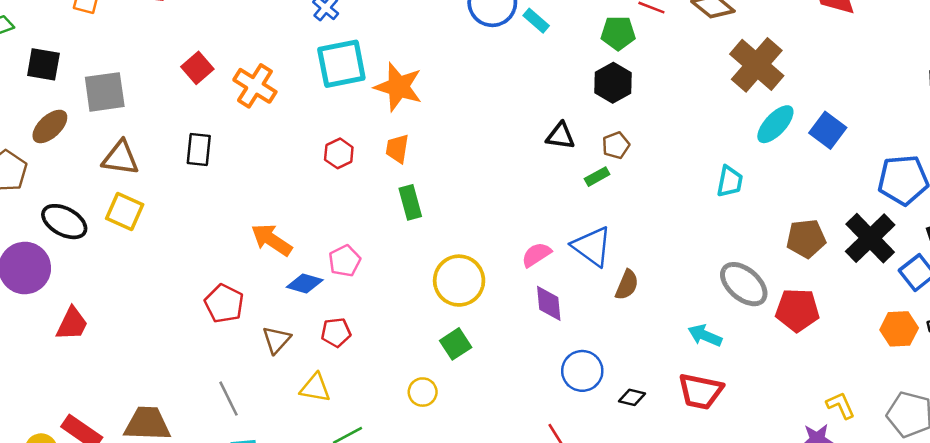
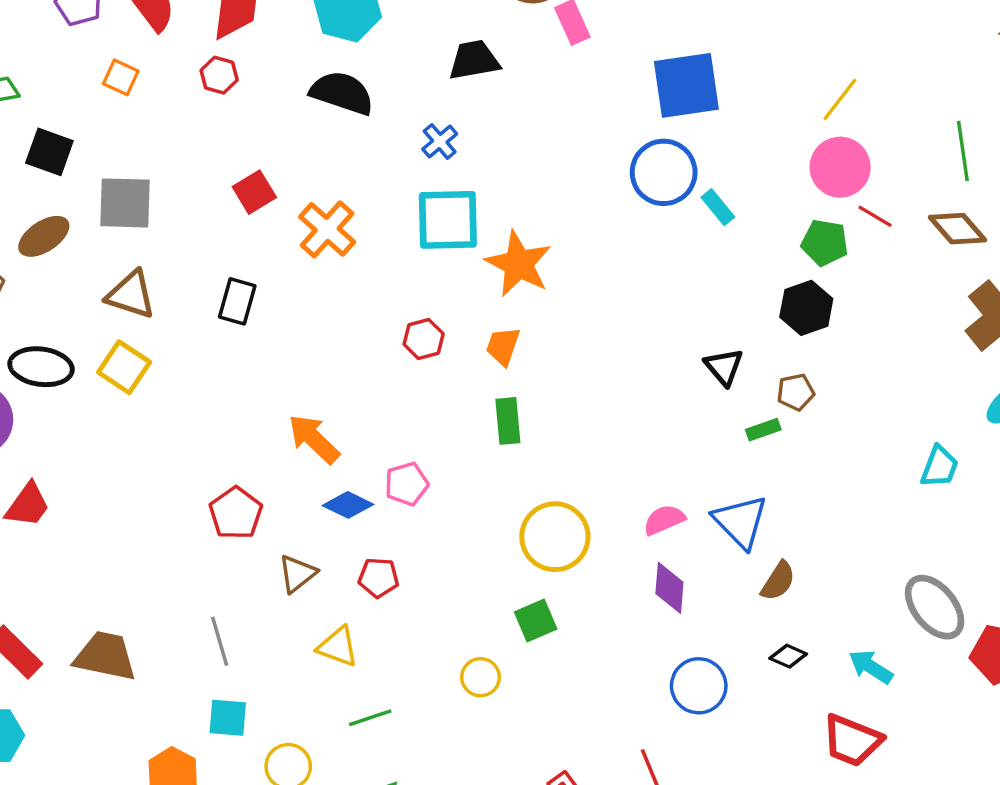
black triangle: (561, 136) -> (724, 367), turned 32
black ellipse: (64, 222) -> (41, 367), turned -30
black diamond: (632, 397) -> (788, 656), moved

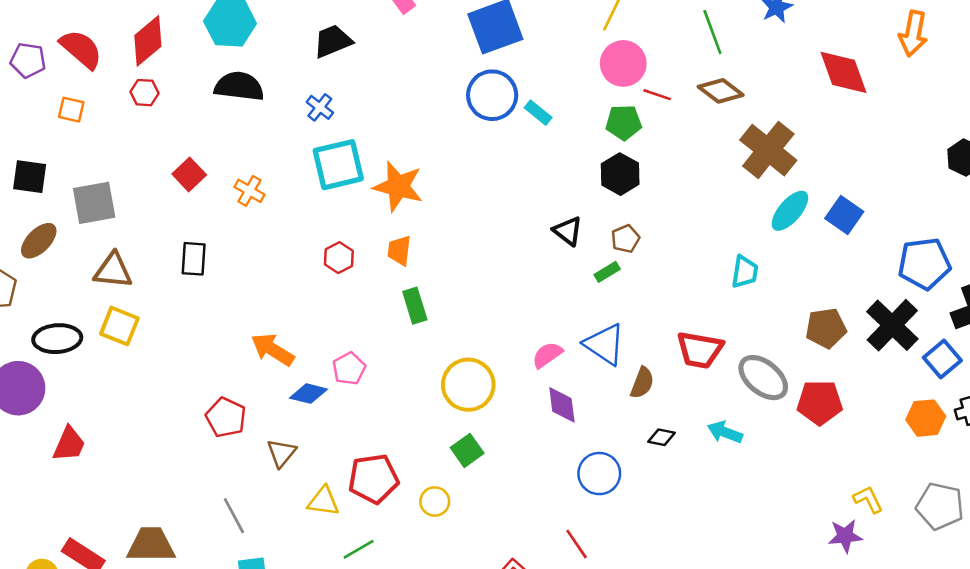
orange cross: (327, 229) -> (249, 191), size x0.7
red pentagon: (378, 577) -> (373, 479), moved, size x1.6
red trapezoid: (852, 740) -> (700, 350), moved

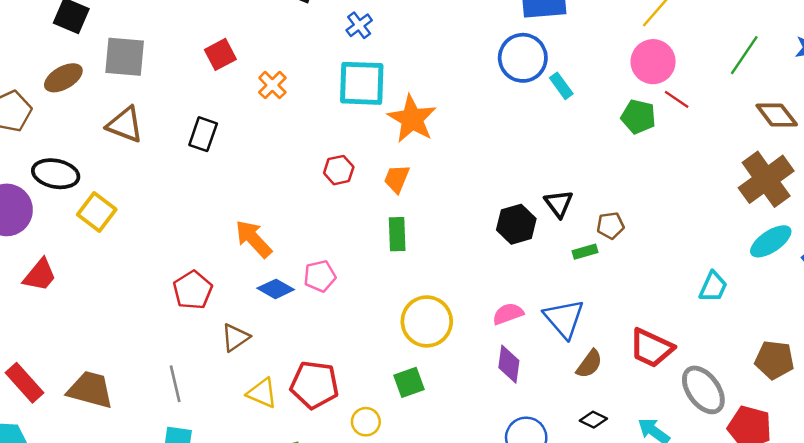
green line: (712, 32) -> (744, 55), turned 39
brown diamond: (721, 91) -> (777, 115), moved
black hexagon: (620, 174) -> (516, 224), moved
yellow square: (119, 326) -> (97, 212), moved

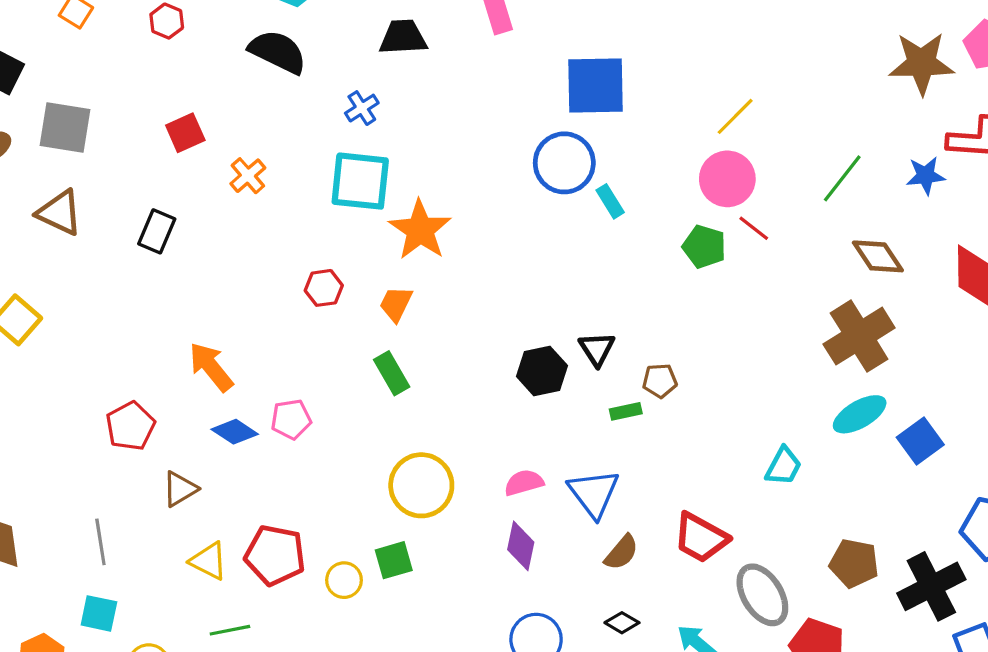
green rectangle: (397, 234) -> (392, 373), turned -32
yellow circle: (366, 422) -> (344, 580), moved

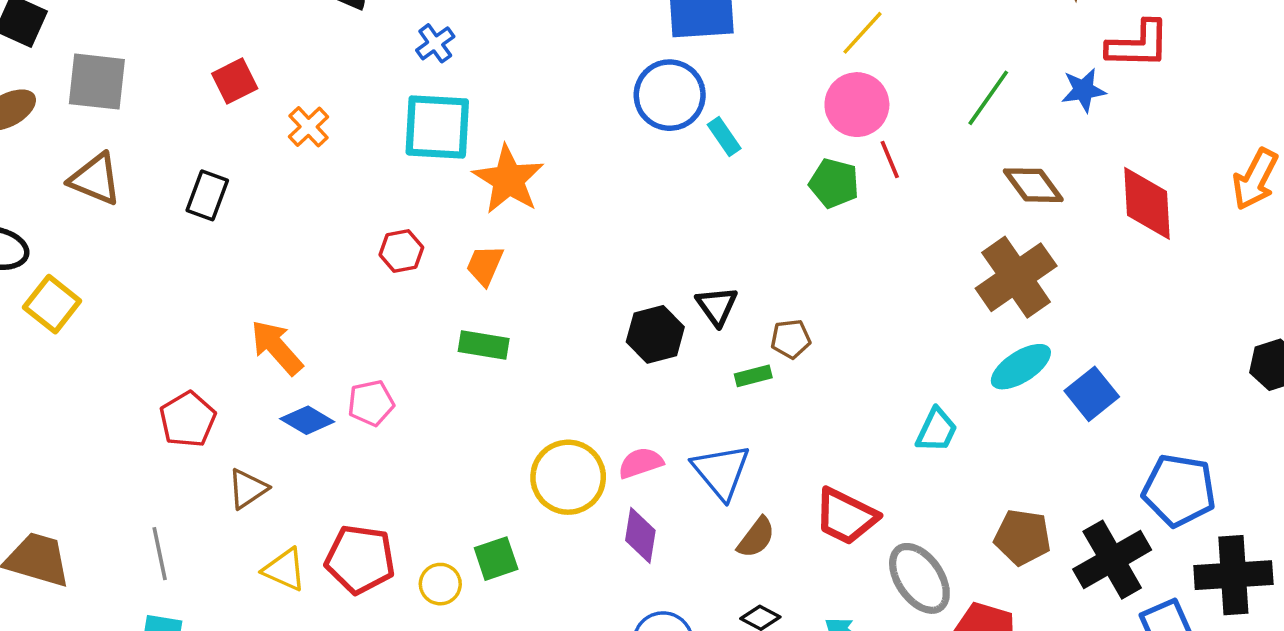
red line: (754, 228) -> (890, 160), turned 32
green rectangle: (392, 373) -> (484, 345), turned -48
yellow circle: (421, 485) -> (568, 477), moved

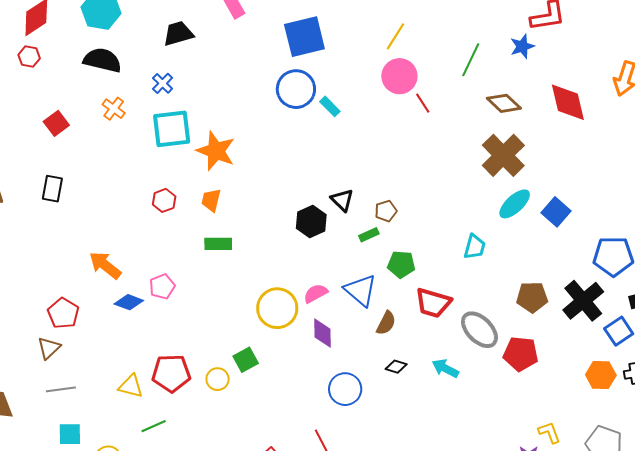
orange cross: (309, 127) -> (114, 109), moved
green pentagon: (834, 183) -> (401, 264), moved
brown triangle: (248, 489) -> (49, 348), moved
gray line: (160, 554) -> (61, 389), turned -76

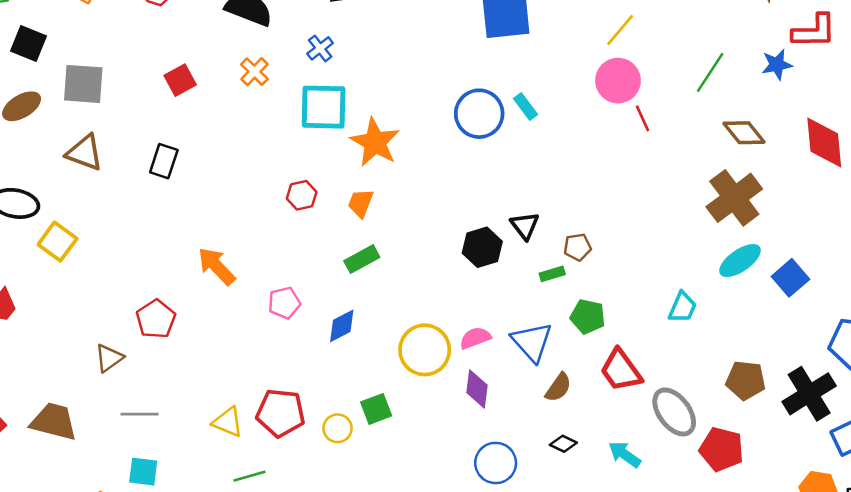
blue circle: (296, 89) -> (479, 114), moved
green rectangle: (218, 244) -> (362, 259), turned -36
blue diamond: (129, 302) -> (342, 326), moved, turned -56
red trapezoid: (433, 303) -> (621, 370), turned 30
brown triangle: (49, 348) -> (109, 358), moved

